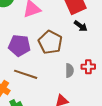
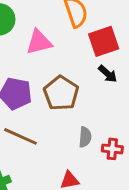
red cross: (88, 67) -> (112, 149), moved

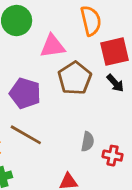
brown pentagon: (61, 93) -> (75, 78), moved

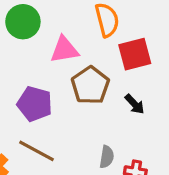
black arrow: (115, 83) -> (135, 104), moved

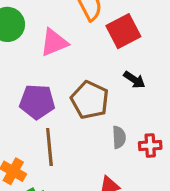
brown pentagon: (90, 85) -> (90, 100), moved
brown line: (37, 151) -> (49, 147), turned 69

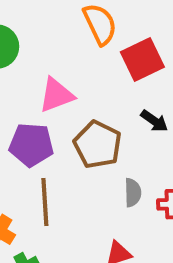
pink triangle: (54, 42) -> (56, 95), moved

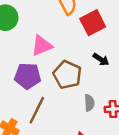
brown line: (45, 202) -> (37, 110), turned 32

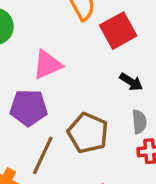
brown pentagon: (67, 75) -> (88, 133), moved
gray semicircle: (89, 103) -> (139, 122), moved

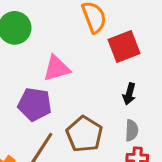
black arrow: (131, 82) -> (129, 94), turned 65

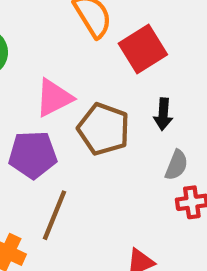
gray semicircle: (132, 130) -> (176, 165), turned 30
brown pentagon: (84, 134) -> (104, 129), moved

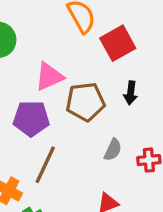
brown pentagon: (104, 129) -> (85, 102), turned -30
gray semicircle: (176, 165) -> (113, 150), moved

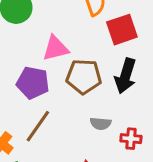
black arrow: (131, 93) -> (125, 76), size x1.6
gray semicircle: (113, 150) -> (101, 124), turned 60

